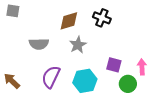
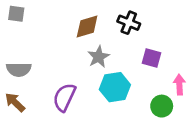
gray semicircle: (39, 44) -> (19, 69), moved
purple square: (114, 65) -> (152, 58), moved
cyan hexagon: (85, 81) -> (115, 87), moved

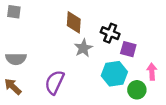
black cross: (129, 23) -> (110, 33), moved
brown diamond: (87, 26) -> (74, 22), turned -70
cyan hexagon: (115, 87) -> (114, 74), moved

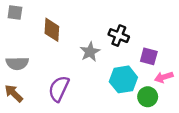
brown diamond: (74, 22) -> (52, 30), moved
purple square: (128, 49) -> (149, 56), moved
pink arrow: (152, 72) -> (164, 77), turned -105

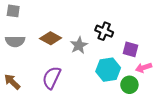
brown diamond: (52, 30) -> (51, 38), moved, turned -65
gray semicircle: (17, 63) -> (15, 41), moved

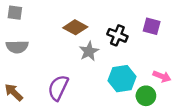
brown diamond: (51, 38) -> (75, 27), moved
purple square: (130, 49) -> (152, 26), moved
pink arrow: (144, 68) -> (162, 76), turned -140

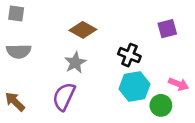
purple square: (152, 26) -> (167, 29), turned -30
black cross: (117, 35) -> (129, 55), moved
gray star: (89, 51) -> (75, 63), moved

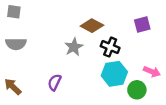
brown diamond: (83, 30) -> (92, 26), moved
gray star: (75, 63) -> (74, 47), moved
purple semicircle: (64, 97) -> (55, 82), size x0.7

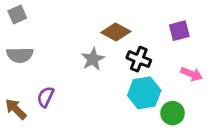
gray square: (14, 12) -> (17, 14), turned -32
pink arrow: (152, 72) -> (191, 74), moved
purple semicircle: (55, 82) -> (46, 97), moved

